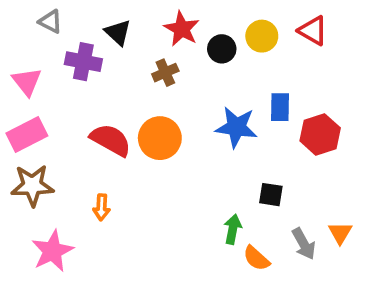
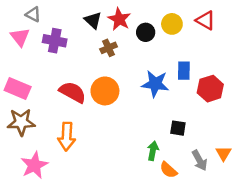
black triangle: (118, 32) -> (93, 20), moved
pink triangle: (27, 82) -> (20, 37), moved
pink rectangle: (27, 134) -> (18, 89), turned 50
orange arrow: (102, 207) -> (67, 136), size x1.6

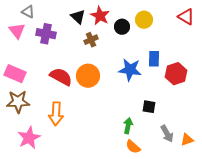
red triangle: (205, 20) -> (186, 17), moved
orange triangle: (223, 153) -> (187, 140), moved, turned 40
orange semicircle: (168, 170) -> (133, 147), moved

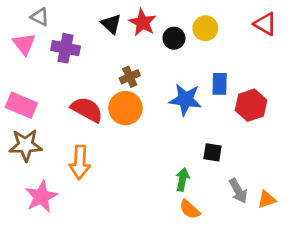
brown cross: (91, 40) -> (130, 77), moved

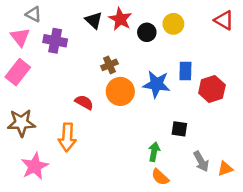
pink rectangle: (21, 105) -> (18, 72), moved, turned -75
orange circle: (125, 108) -> (120, 91), moved
red semicircle: (87, 110) -> (84, 102), moved, size x0.7

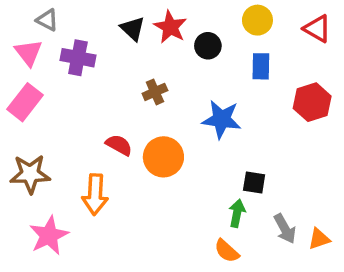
yellow circle: (173, 24) -> (257, 20), moved
blue rectangle: (185, 71) -> (261, 66), moved
red hexagon: (212, 89) -> (312, 102), moved
orange circle: (120, 91) -> (163, 157), moved
green arrow: (154, 152) -> (237, 213), moved

